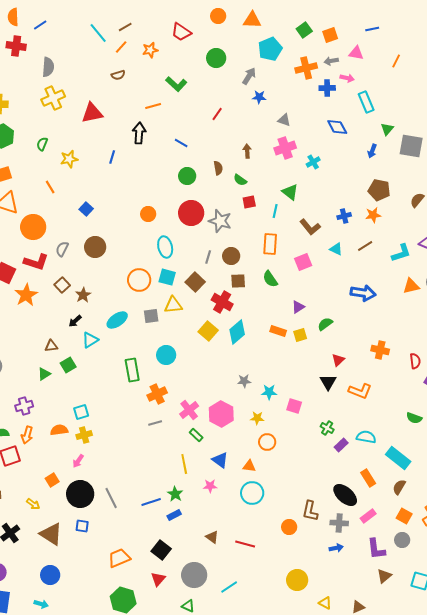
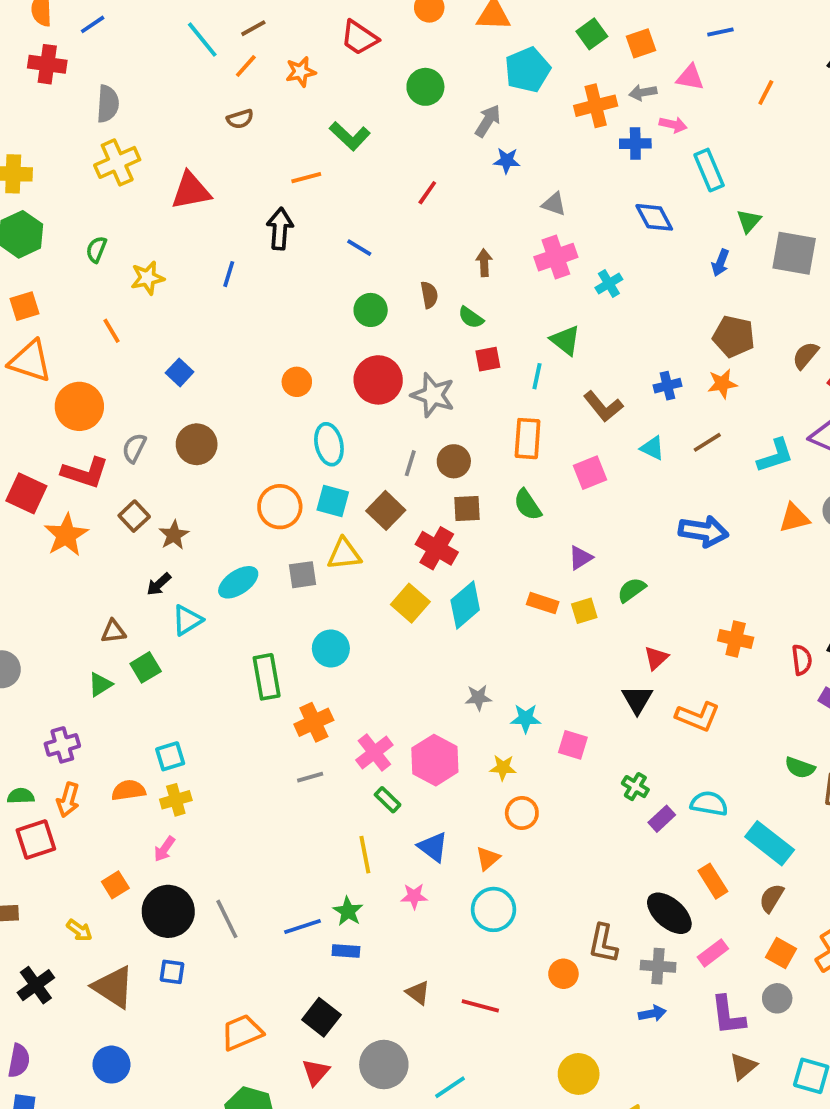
orange triangle: (249, 466) -> (488, 858), turned -48
blue rectangle: (174, 515) -> (346, 951), turned 32

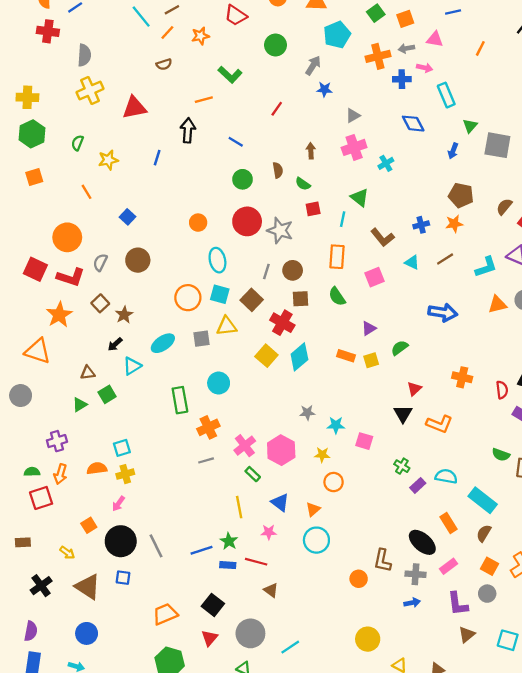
gray triangle: (554, 204) -> (353, 116), turned -49
orange triangle: (30, 361) -> (38, 351), moved
red square: (26, 493) -> (35, 269), moved
red line: (480, 1006) -> (256, 562), moved

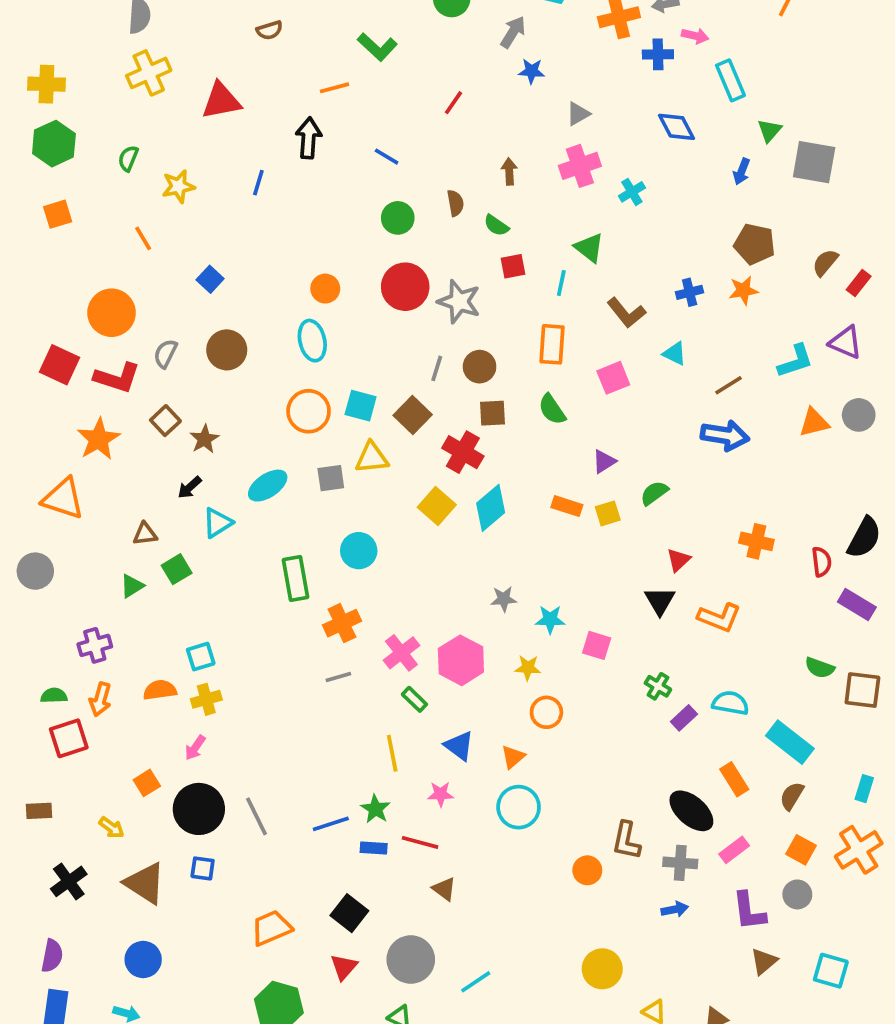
brown line: (445, 259) -> (729, 385), moved
cyan ellipse: (217, 260) -> (312, 341), moved

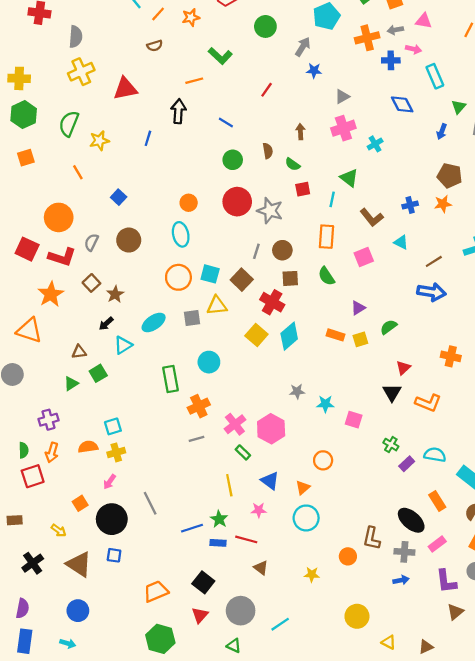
green semicircle: (128, 158) -> (69, 124), size x1.6
yellow star: (528, 668) -> (312, 574), moved
green semicircle: (54, 696) -> (24, 450), turned 91
gray line: (256, 816) -> (150, 503), moved

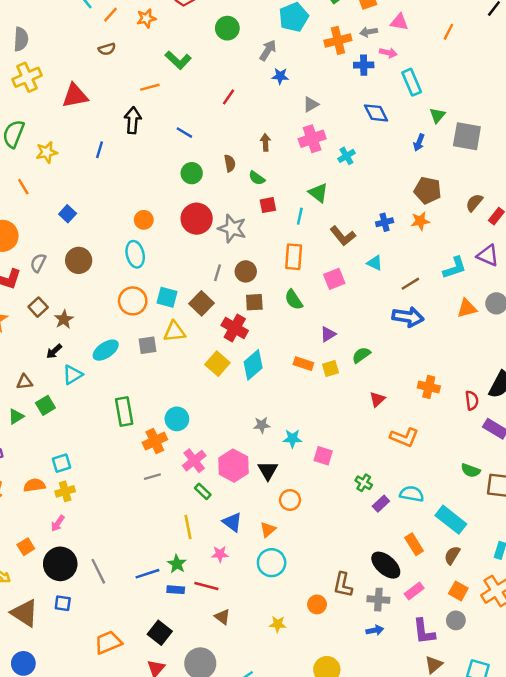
cyan circle: (209, 362) -> (177, 419), moved
black triangle: (392, 393) -> (268, 470), moved
gray line: (150, 503) -> (98, 571), moved

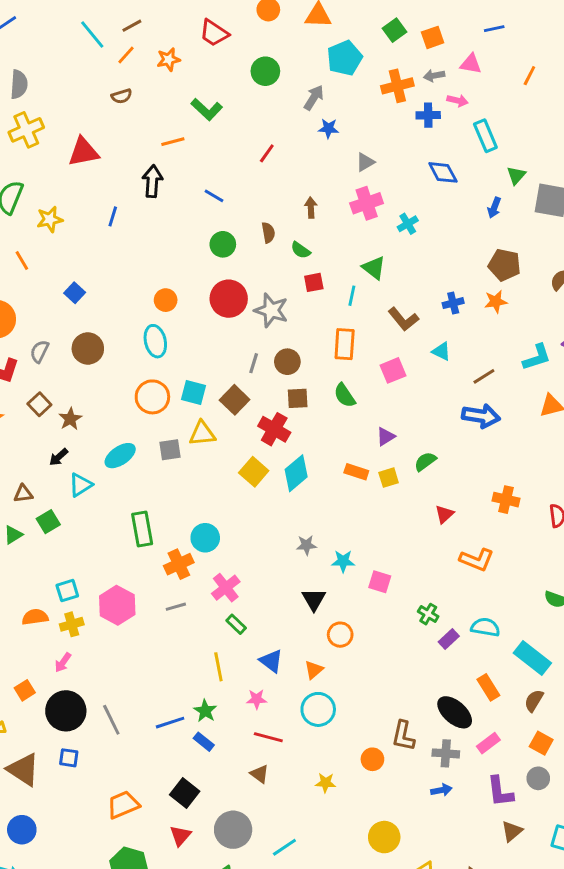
pink hexagon: (233, 466) -> (117, 605), moved
red line: (206, 586) -> (268, 737), moved
blue rectangle: (176, 590) -> (204, 742), turned 35

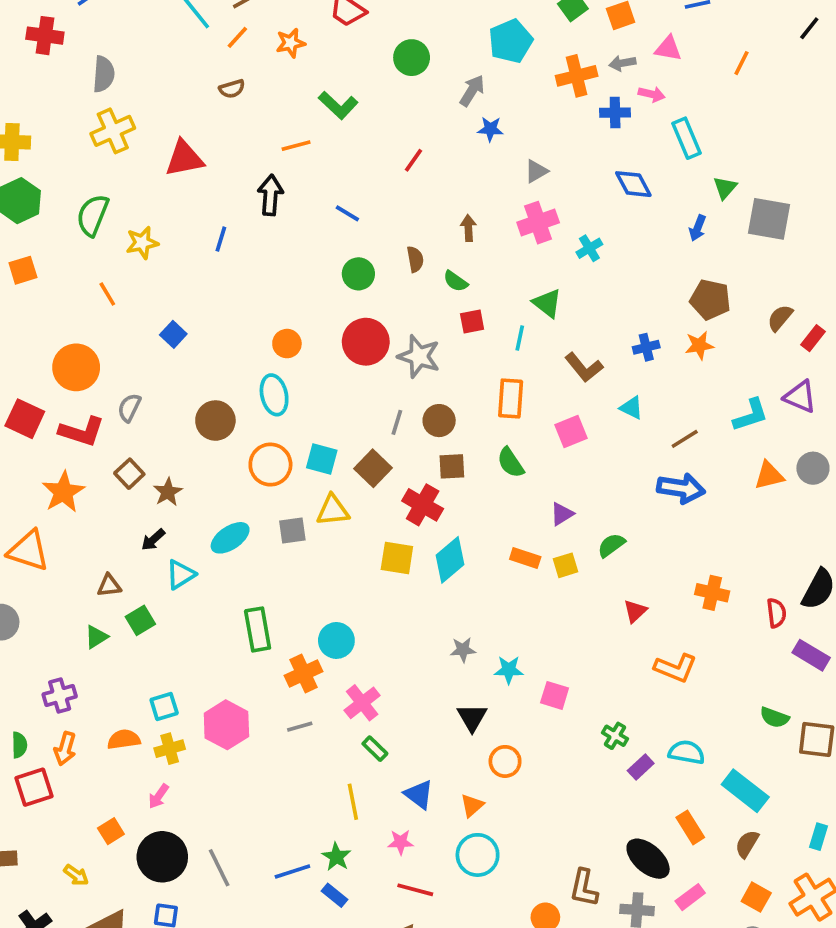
brown circle: (88, 348) -> (215, 421), moved
yellow square: (254, 472) -> (397, 558), turned -32

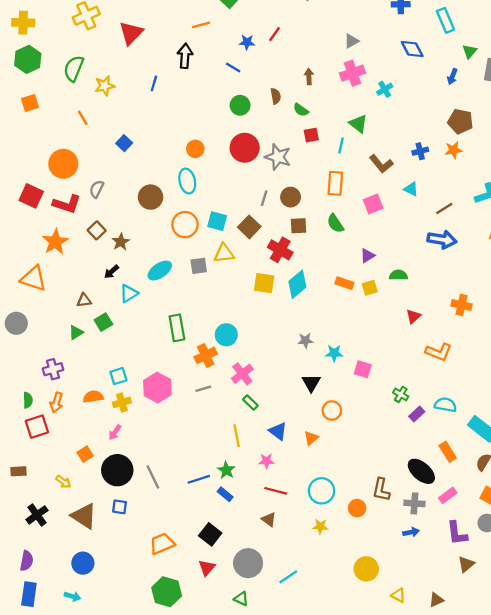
blue star: (490, 129) -> (247, 42), moved
red triangle: (184, 158) -> (131, 33), turned -35
green semicircle: (611, 545) -> (398, 275), turned 36
cyan circle: (478, 855) -> (322, 491), moved

